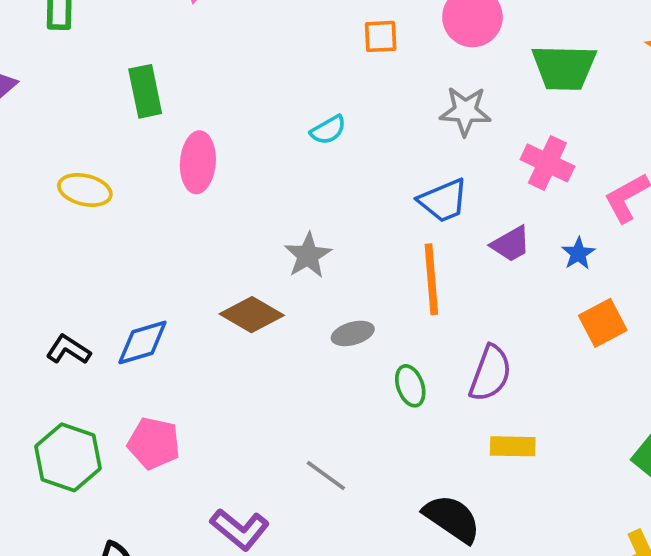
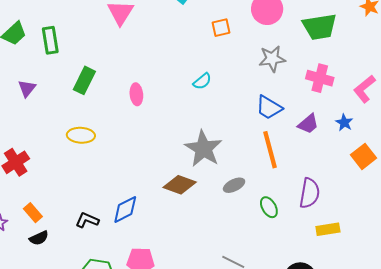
green rectangle: (145, 91) -> (84, 80), moved, turned 48
pink ellipse: (198, 162) -> (136, 94), moved, size x0.7
blue trapezoid: (443, 201) -> (269, 107), turned 64
gray star: (308, 255) -> (203, 149), size x1.5

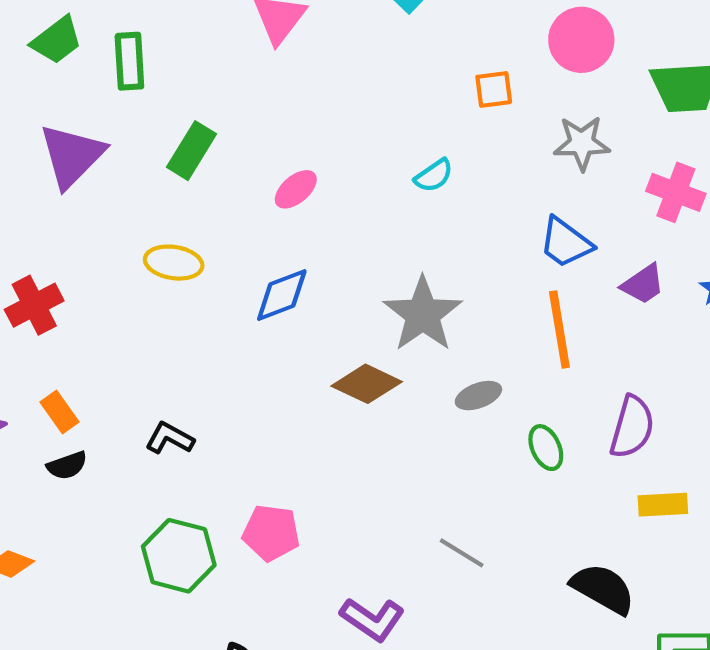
orange square: (221, 28) -> (494, 89), moved
purple triangle: (27, 88) -> (72, 156), size x1.8
pink ellipse: (136, 94) -> (296, 189), turned 50
blue diamond: (125, 209) -> (282, 295), moved

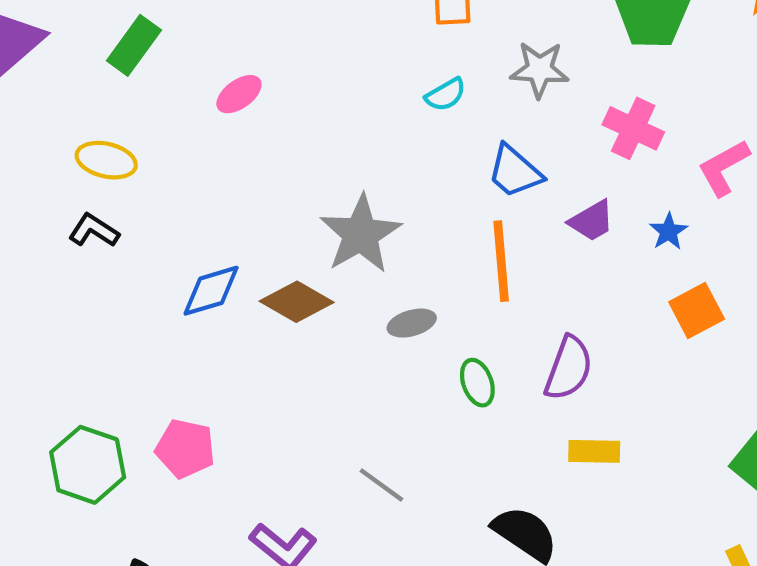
cyan semicircle: (434, 176) -> (446, 95), moved
blue diamond: (282, 295) -> (211, 291), moved
black L-shape: (170, 438) -> (94, 230), moved

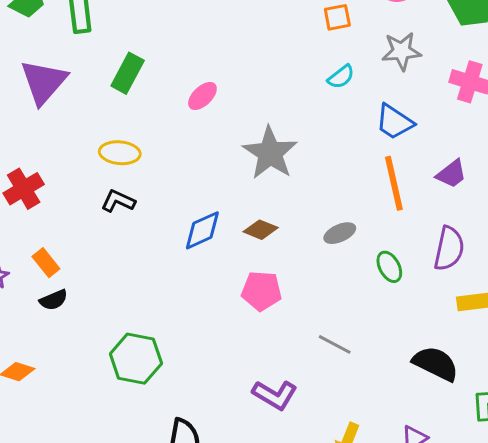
purple trapezoid: (592, 221) -> (451, 174), moved
gray star: (361, 234) -> (270, 153), moved
brown diamond: (297, 302) -> (261, 230), size x0.7
pink pentagon: (185, 449) -> (262, 291), moved

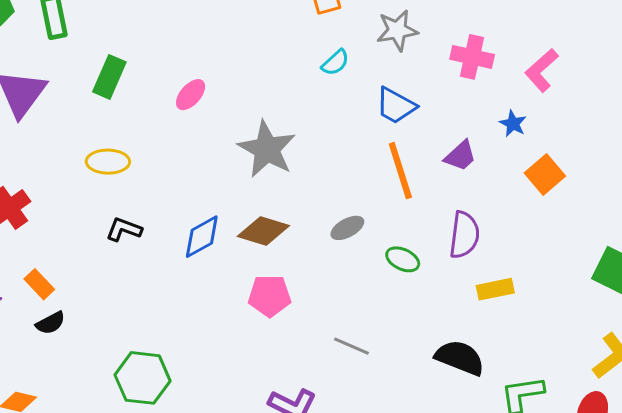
black L-shape: (118, 201) -> (124, 229), moved
brown diamond: (261, 230) -> (263, 231), size x1.4
green ellipse: (389, 267) -> (403, 259), turned -32

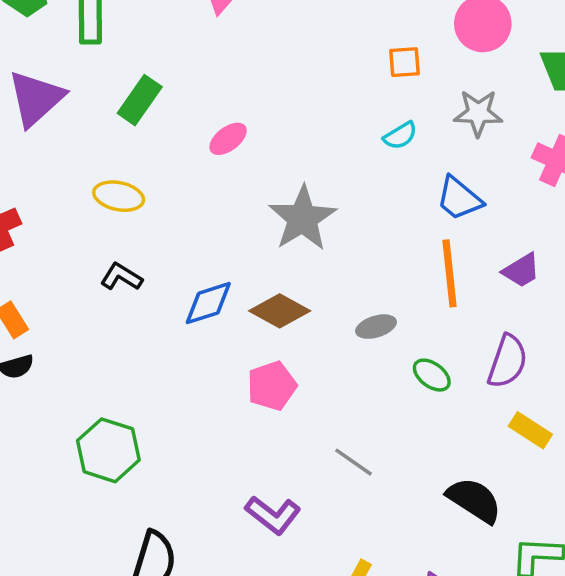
yellow rectangle: (495, 289) -> (530, 430), turned 33
pink pentagon: (270, 296) -> (272, 386), turned -30

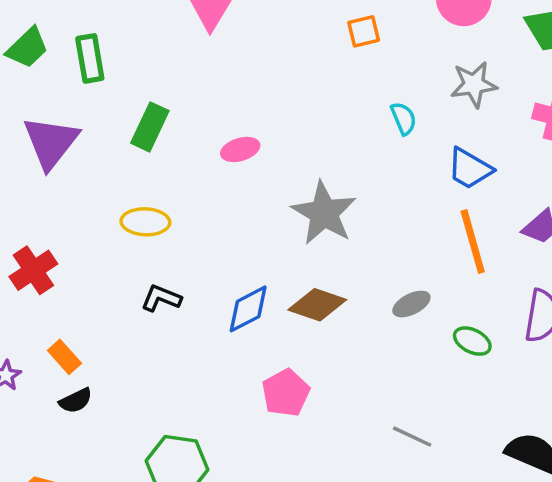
orange square: (404, 62) -> (364, 31), moved
cyan semicircle: (400, 136) -> (403, 118), turned -72
pink ellipse: (228, 139) -> (240, 149), turned 30
pink pentagon: (272, 386) -> (286, 393), moved

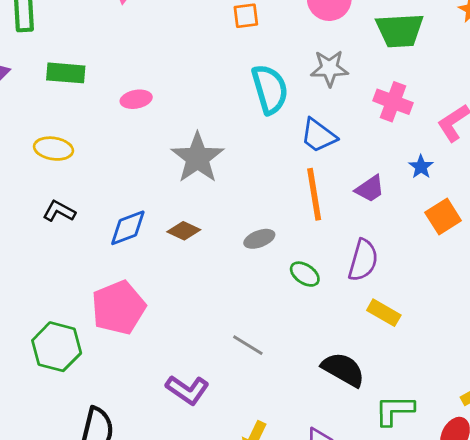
cyan semicircle: (403, 118) -> (270, 89), size x1.8
green rectangle: (150, 127) -> (66, 73), turned 63
brown diamond: (317, 305) -> (184, 231), size x0.7
pink pentagon: (286, 393) -> (119, 308), moved, size x1.4

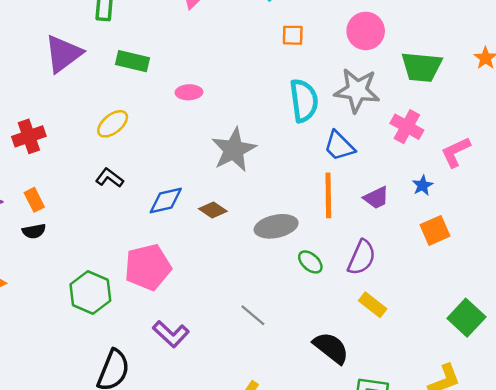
gray star: (329, 68) -> (357, 90), size x1.4
yellow ellipse: (53, 149) -> (113, 124), turned -56
gray ellipse: (259, 239) -> (276, 226), size x1.6
purple L-shape: (187, 390) -> (171, 334), moved

